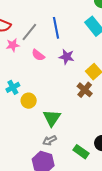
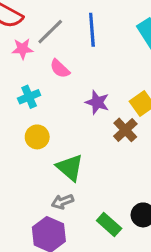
purple star: (67, 57) -> (97, 102), moved
cyan cross: (13, 87) -> (29, 97), moved
green triangle: (52, 118) -> (70, 168), turned -30

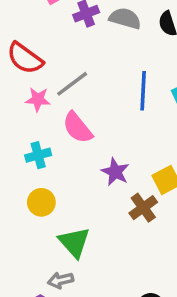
blue line: (92, 30) -> (143, 91), moved
pink semicircle: (60, 69) -> (78, 128), size x1.4

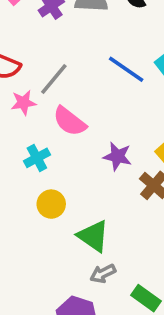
blue line: (143, 91) -> (126, 69), turned -45
gray arrow: (61, 280) -> (103, 274), moved

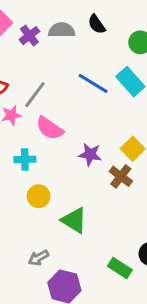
cyan cross: (37, 158) -> (25, 159), turned 30
gray arrow: (103, 274) -> (38, 258), moved

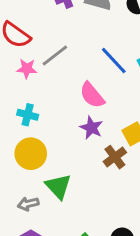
pink semicircle: (50, 128) -> (92, 95), moved
yellow circle: (39, 196) -> (31, 154), size x1.4
gray arrow: (38, 258) -> (28, 204), moved

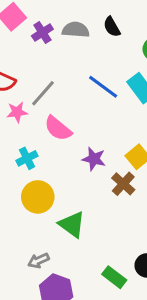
pink semicircle: (92, 95) -> (58, 128), moved
cyan cross: (28, 115) -> (27, 158), turned -30
gray arrow: (28, 204) -> (38, 261), moved

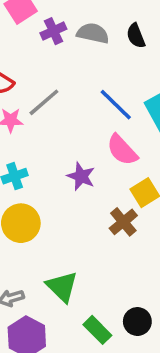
pink semicircle: (58, 128) -> (122, 150), moved
purple star: (94, 159) -> (81, 176), moved
green triangle: (72, 224) -> (62, 287), moved

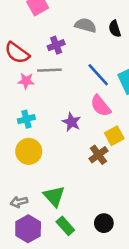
purple cross: (53, 31) -> (56, 45), moved
gray line: (44, 102) -> (49, 70), turned 35
green rectangle: (97, 330) -> (65, 226), moved

